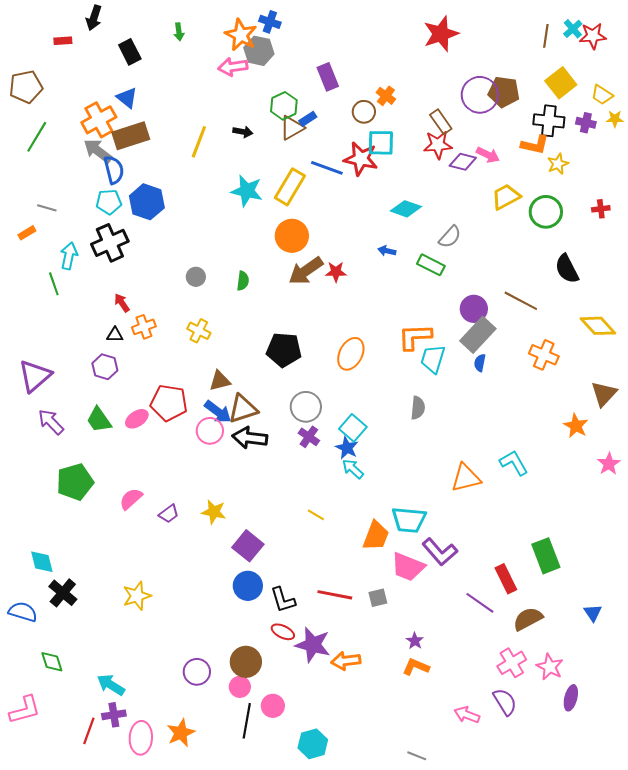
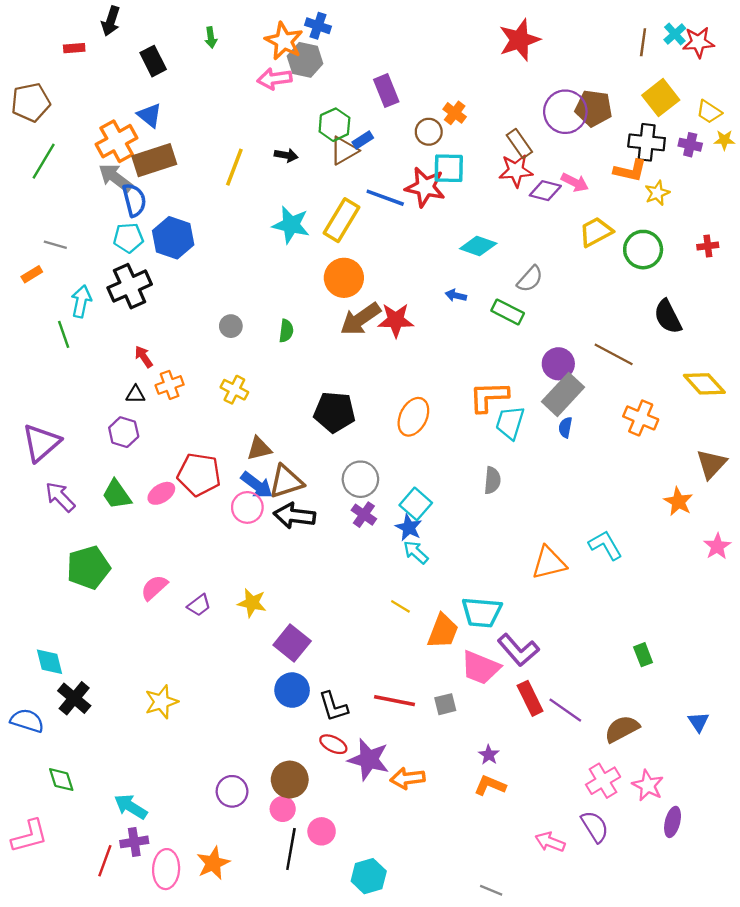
red star: (336, 272) -> (396, 320), size x1.4
yellow line: (316, 515) -> (400, 606), moved
green rectangle: (546, 556) -> (643, 655), size x0.6
red rectangle: (506, 579) -> (530, 698), moved

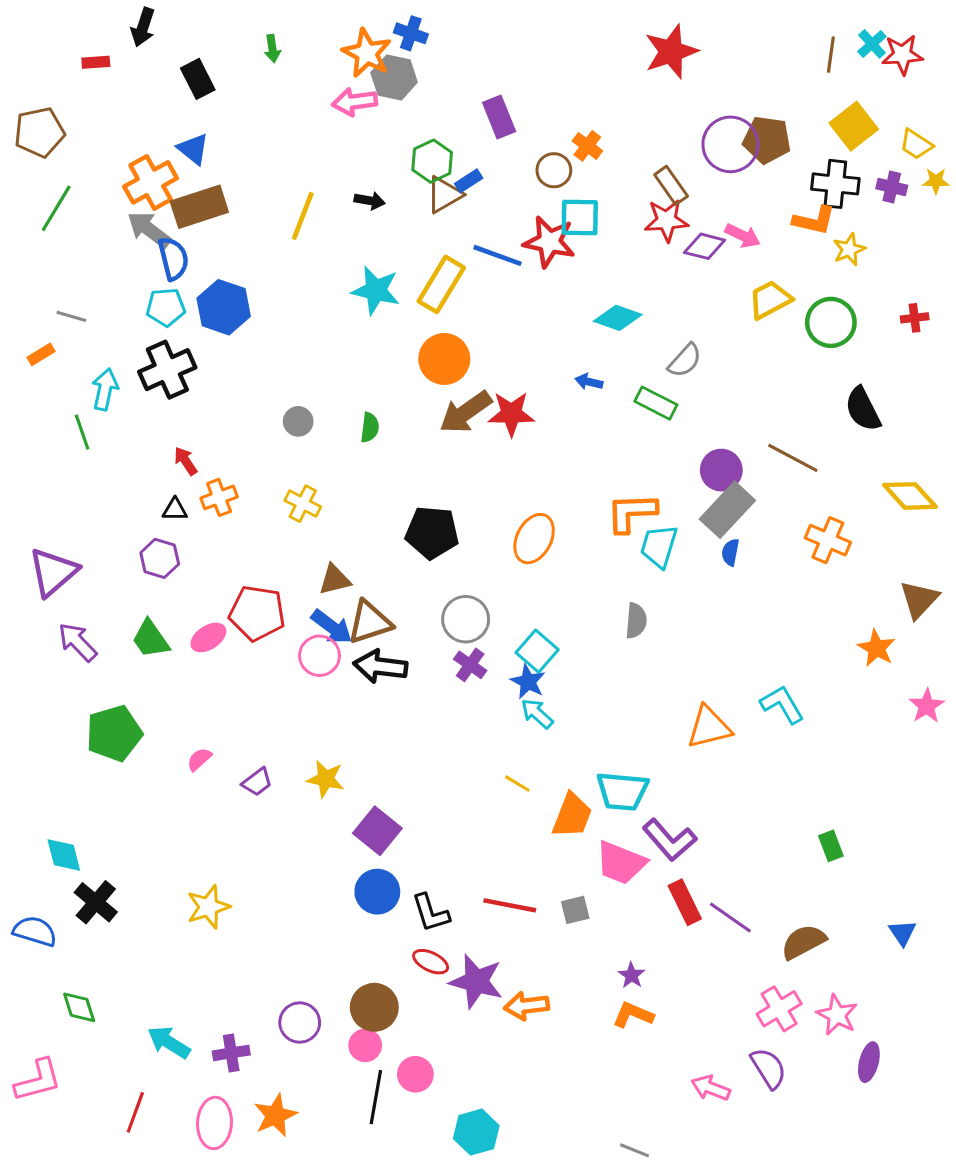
pink semicircle: (154, 588) -> (199, 759), size x0.7
purple cross: (134, 842) -> (231, 1053), moved

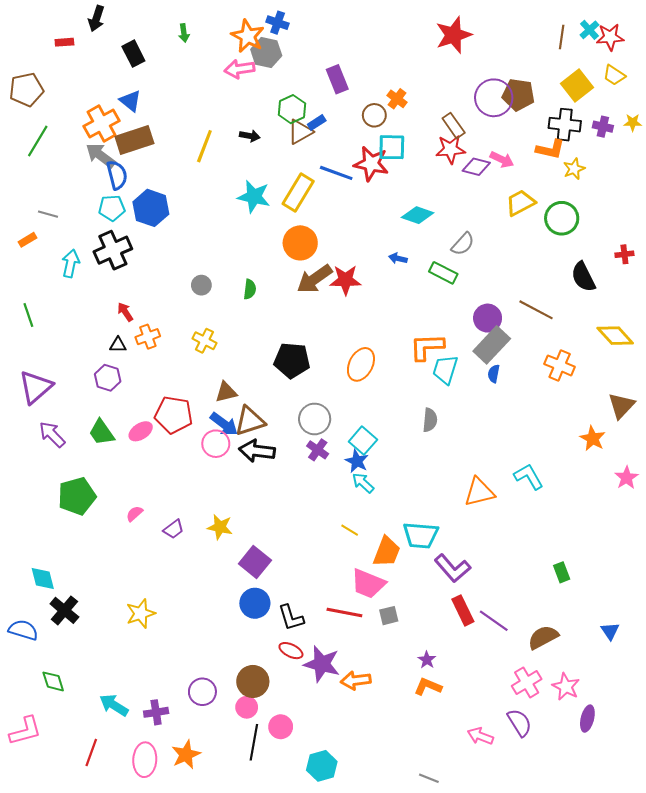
yellow trapezoid: (916, 144) -> (614, 75), moved
red cross: (915, 318) -> (624, 254), moved
green line: (82, 432) -> (28, 315), moved
pink trapezoid: (621, 863) -> (368, 584), moved

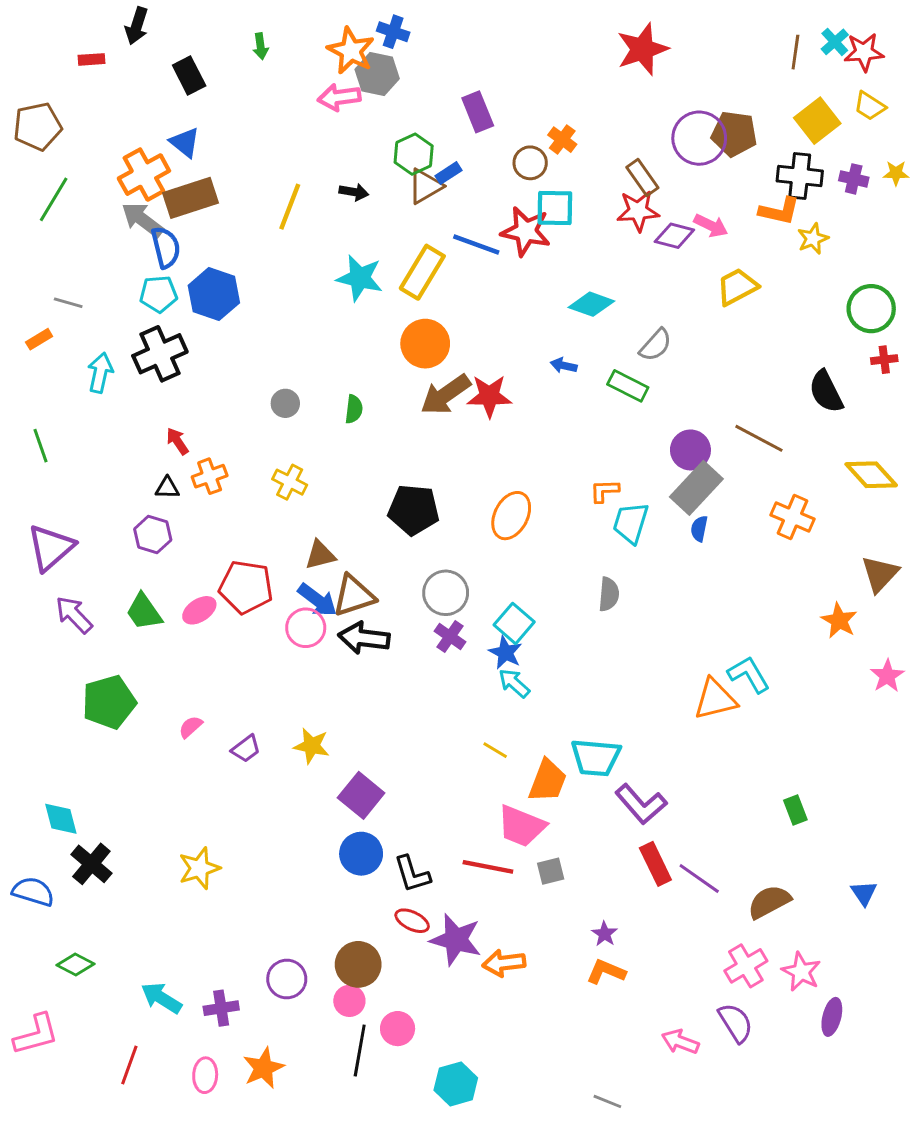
green circle: (562, 218) -> (871, 309), moved
orange L-shape: (427, 347) -> (604, 491), size x0.6
orange triangle: (479, 492) -> (715, 699), moved
green diamond: (53, 681) -> (75, 964), turned -45
pink ellipse: (145, 760) -> (205, 1075), size x0.7

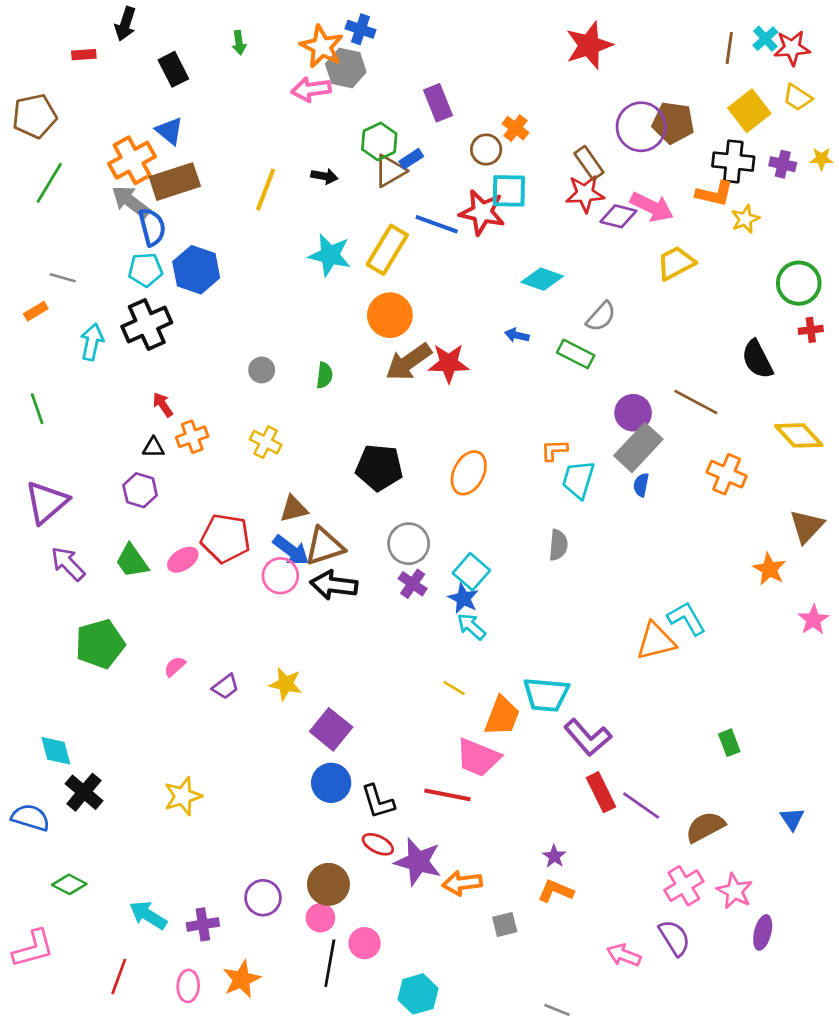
pink arrow: (711, 226) -> (652, 207), size x1.4
gray square: (551, 871) -> (505, 924), moved

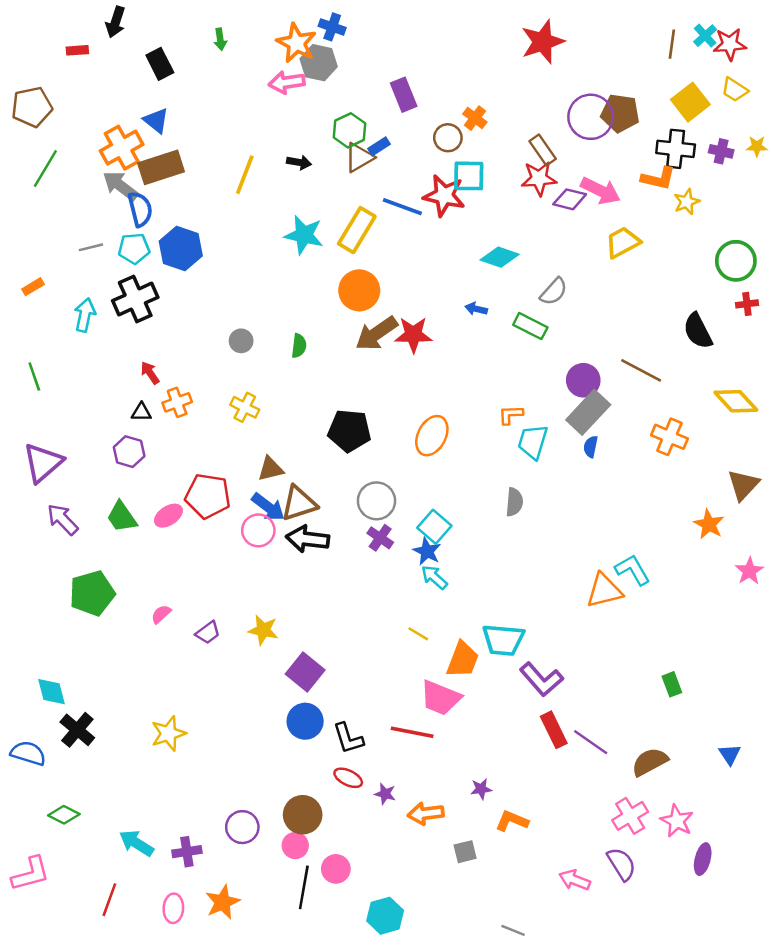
gray line: (63, 278) -> (91, 247), moved, turned -30
purple star: (554, 856) -> (481, 789), moved, turned 30
purple star: (418, 862) -> (385, 794), size x0.5

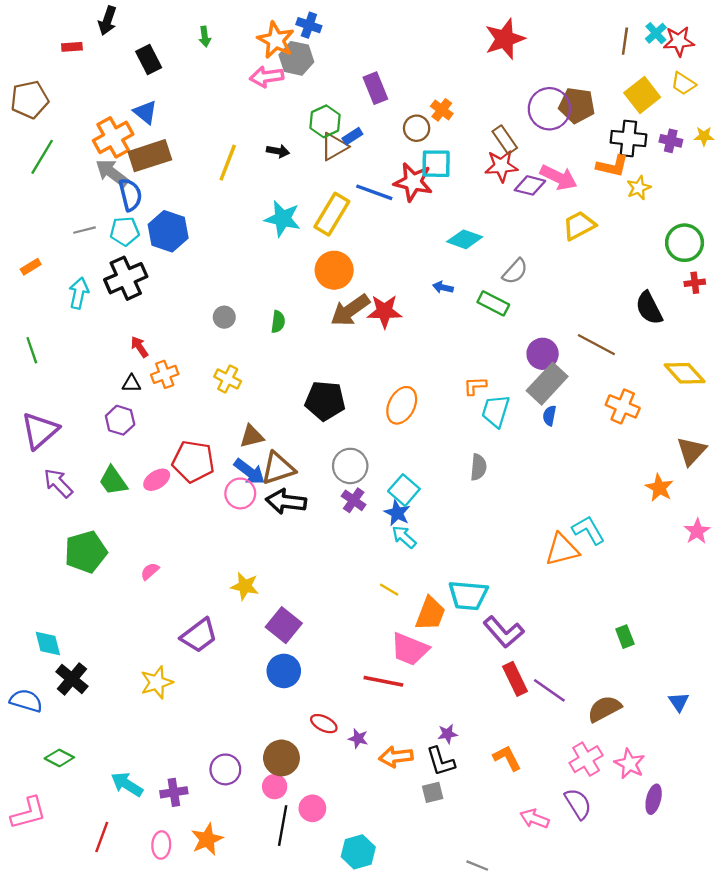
purple trapezoid: (208, 633) -> (199, 635), moved, size x1.6
black L-shape: (348, 738) -> (441, 761), moved
orange L-shape: (512, 821) -> (507, 758), moved, turned 40

